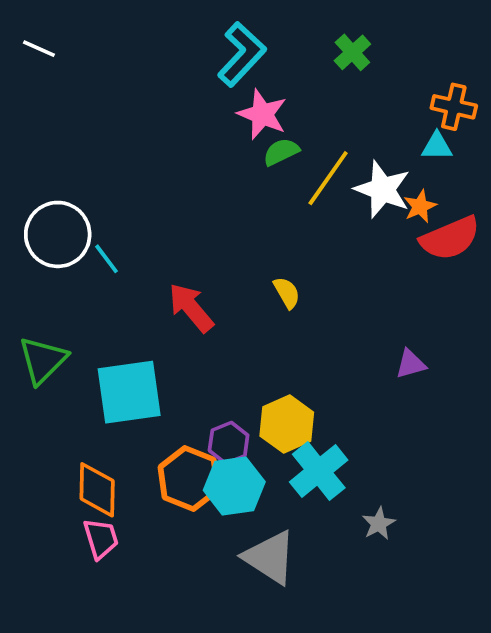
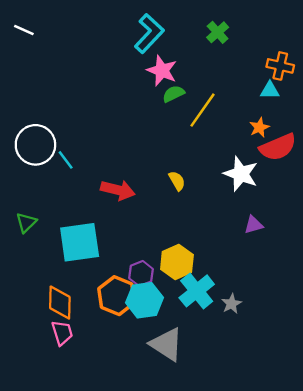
white star: (382, 189) -> (241, 174), moved
red arrow: (191, 308) -> (118, 190), turned 144
green triangle: (43, 360) -> (26, 223), size x0.7
gray star: (379, 524) -> (231, 304), moved

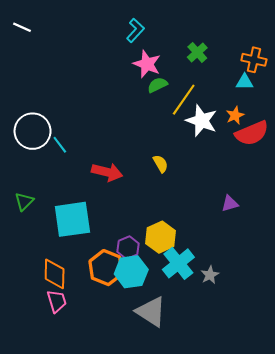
green cross: (218, 32) -> (197, 52), moved
cyan L-shape: (149, 33) -> (135, 30), size x0.7
white star: (241, 174) -> (201, 121), moved

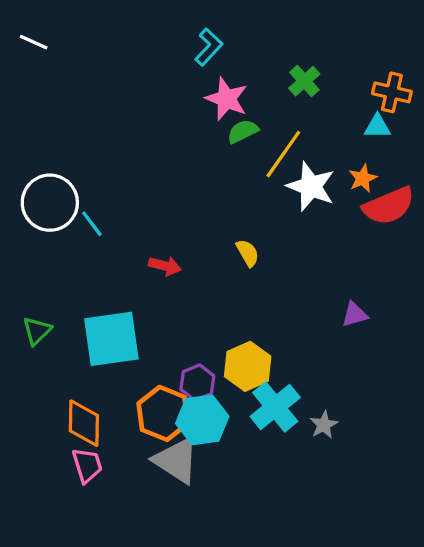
red arrow: (107, 172) -> (165, 266), size x0.7
green triangle: (24, 201) -> (37, 331), moved
gray triangle: (151, 312) -> (176, 460), moved

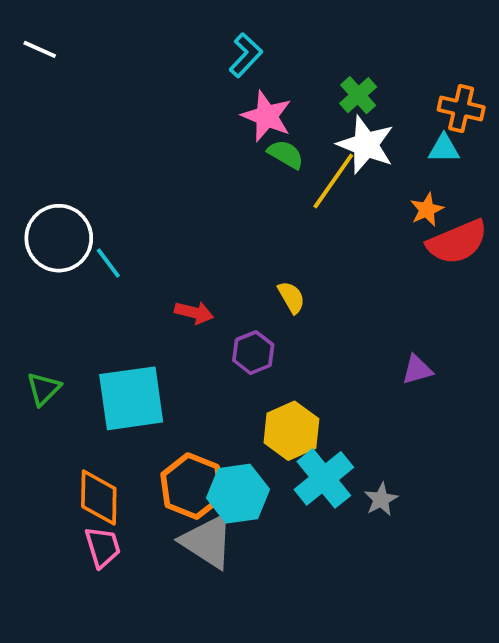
green semicircle: (243, 131) -> (286, 154), turned 56
white star: (311, 186) -> (366, 145), moved
purple hexagon: (197, 383) -> (253, 353), moved

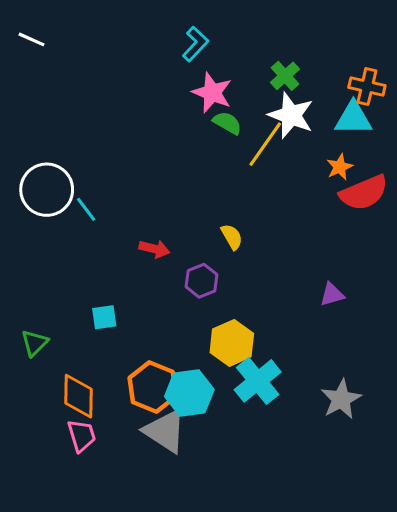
cyan triangle: (444, 149) -> (353, 118), size x1.5
green triangle: (44, 389) -> (35, 343), moved
cyan square: (131, 398) -> (104, 317), size x0.5
gray star: (381, 499) -> (341, 399), moved, size x1.5

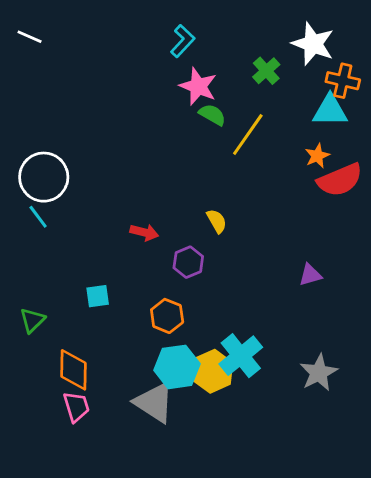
white star: (291, 115) -> (313, 44), moved
cyan line: (86, 209) -> (38, 217), moved
yellow hexagon: (232, 343) -> (212, 371), moved
orange hexagon: (153, 387) -> (167, 316), moved, size x0.7

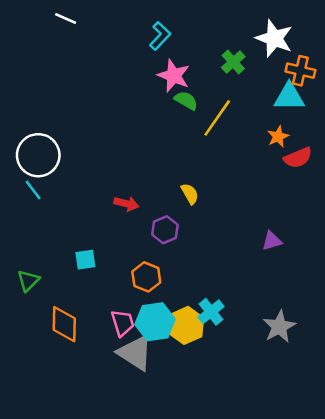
white line: (30, 37) -> (66, 18), moved
red semicircle: (340, 180) -> (298, 158), size x0.7
cyan cross: (241, 356) -> (211, 312), size x0.7
pink trapezoid: (76, 407) -> (123, 323), moved

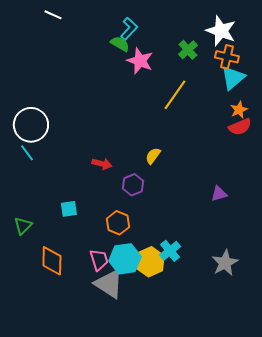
orange cross: (300, 71) -> (227, 57), moved
cyan triangle: (289, 97) -> (233, 78), turned -40
green semicircle: (186, 101) -> (120, 44), moved
orange star: (278, 137) -> (239, 110), moved
yellow semicircle: (190, 194) -> (153, 156), turned -114

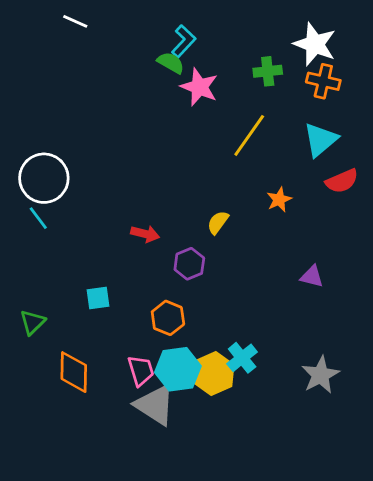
green cross: (188, 50) -> (268, 71), turned 36
cyan triangle: (233, 78) -> (320, 140), moved
orange star: (239, 110) -> (279, 200), moved
purple triangle: (219, 194) -> (312, 277), turned 30

